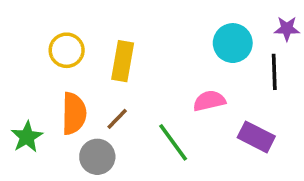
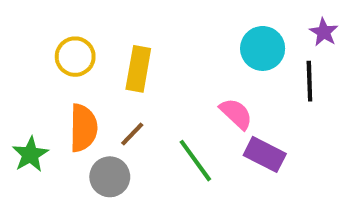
purple star: (287, 29) -> (324, 32), turned 30
pink semicircle: (209, 101) -> (236, 114), turned 56
purple rectangle: (256, 137) -> (265, 154), moved

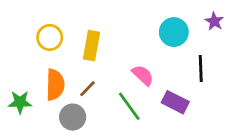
black line: (309, 81) -> (201, 68), moved
pink semicircle: (236, 114) -> (143, 75), moved
green star: (30, 154) -> (20, 102), turned 30

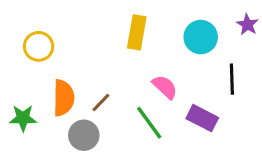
yellow circle: (50, 37) -> (39, 46), moved
yellow rectangle: (92, 46) -> (137, 32), moved

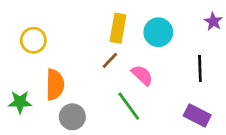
cyan circle: (201, 37) -> (158, 32), moved
brown line: (101, 103) -> (110, 60), moved
purple rectangle: (202, 118) -> (197, 115), moved

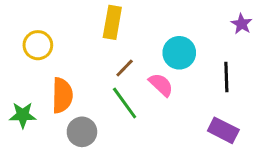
yellow rectangle: (118, 28) -> (112, 22), moved
cyan circle: (158, 32) -> (179, 53), moved
green line: (129, 106) -> (125, 103), moved

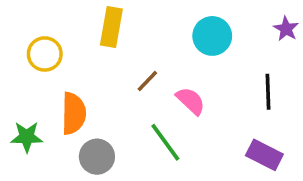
yellow rectangle: (112, 22) -> (111, 27), moved
cyan circle: (179, 53) -> (212, 36), moved
green line: (125, 103) -> (165, 142), moved

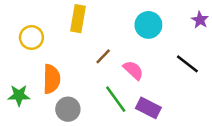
black line: (268, 92) -> (187, 64), turned -50
purple rectangle: (264, 155) -> (148, 108), moved

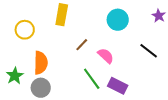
green star: (19, 95) -> (15, 76), turned -30
gray circle: (68, 109) -> (41, 88), moved

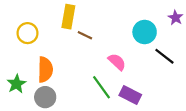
cyan circle: (118, 20) -> (145, 32), moved
brown line: (82, 45) -> (85, 35), moved, turned 72

